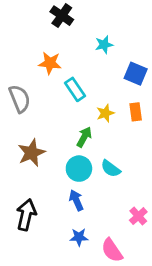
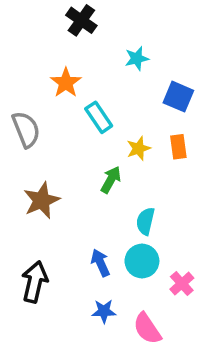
orange star: (50, 63) -> (66, 83), turned 30
cyan circle: (79, 169) -> (142, 261), moved
cyan semicircle: (111, 169) -> (145, 221), turned 66

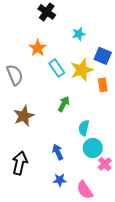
yellow star: (139, 148) -> (82, 70), moved, size x1.6
cyan circle: (142, 261) -> (93, 148), moved

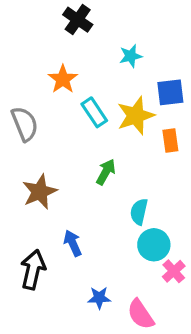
blue square: (103, 56) -> (170, 92), turned -30
blue arrow: (58, 152) -> (73, 243), moved

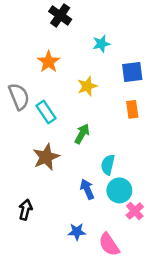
cyan rectangle: (94, 112) -> (46, 112), moved
yellow star: (136, 116) -> (87, 86), moved, size x0.7
brown star: (40, 192) -> (46, 157), moved
blue arrow: (73, 243) -> (87, 189), moved
black arrow: (33, 270) -> (25, 210), size x0.7

